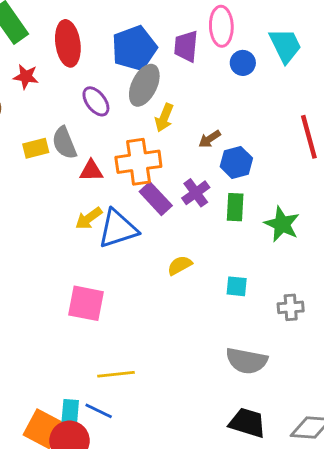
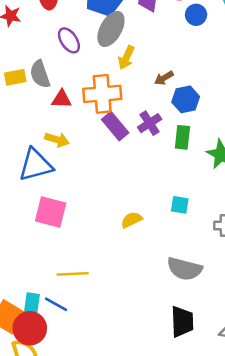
yellow arrow: (89, 218) -> (57, 140), turned -130
blue triangle: (118, 229) -> (36, 165), moved
yellow semicircle: (180, 265) -> (132, 220), moved
black trapezoid: (247, 423) -> (182, 322), turned 68

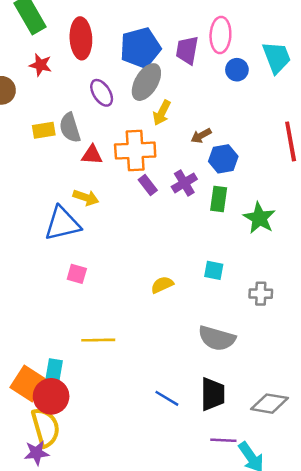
purple rectangle: (115, 126) -> (148, 185), size x0.7
pink square: (51, 212) -> (77, 274), size x0.6
blue line: (56, 304) -> (167, 398), moved

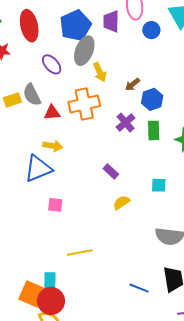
yellow arrow: (162, 113) -> (100, 72), turned -42
purple rectangle: (148, 185) -> (111, 171), moved

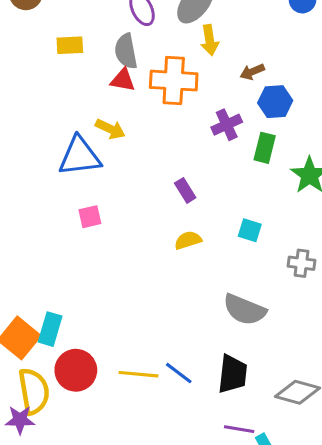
gray semicircle: (32, 95) -> (126, 51), moved
pink square: (55, 205) -> (90, 217), turned -35
yellow line: (80, 252) -> (138, 374), moved
red circle: (51, 301) -> (76, 370), moved

